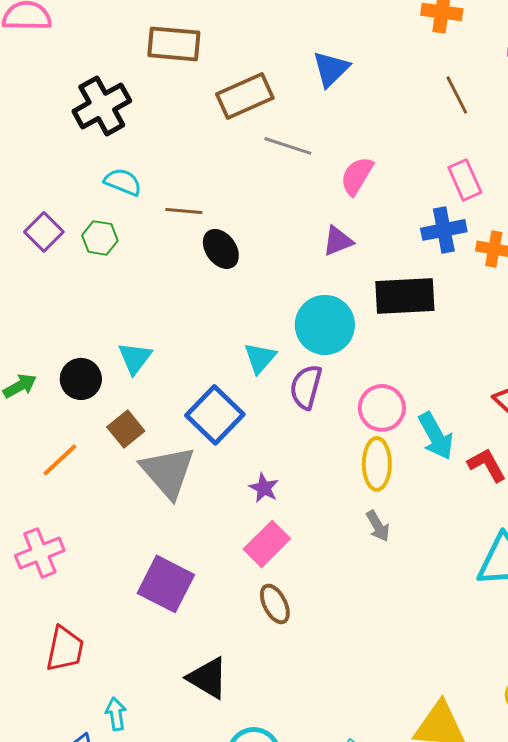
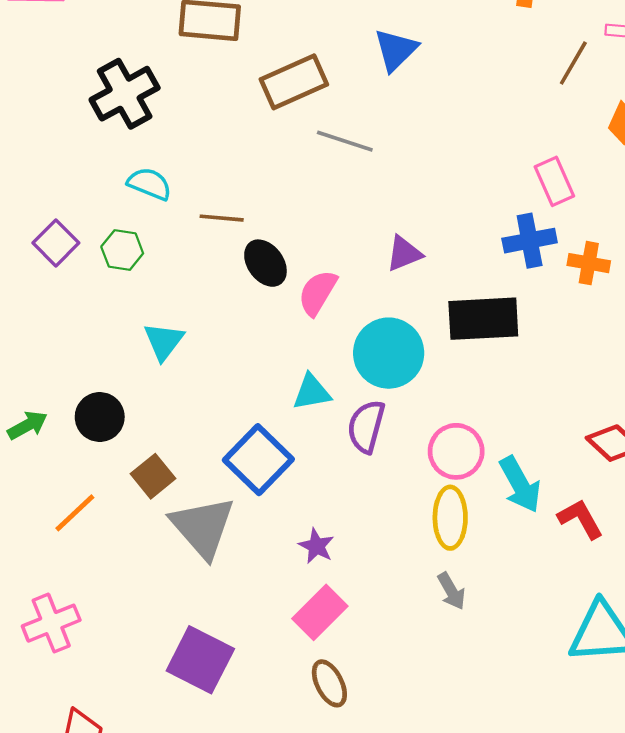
brown line: (457, 95) -> (573, 63), moved, turned 57
pink semicircle: (357, 176) -> (318, 293), moved
cyan triangle: (135, 358) -> (164, 341), moved
cyan triangle: (260, 358) -> (312, 392), turned 39

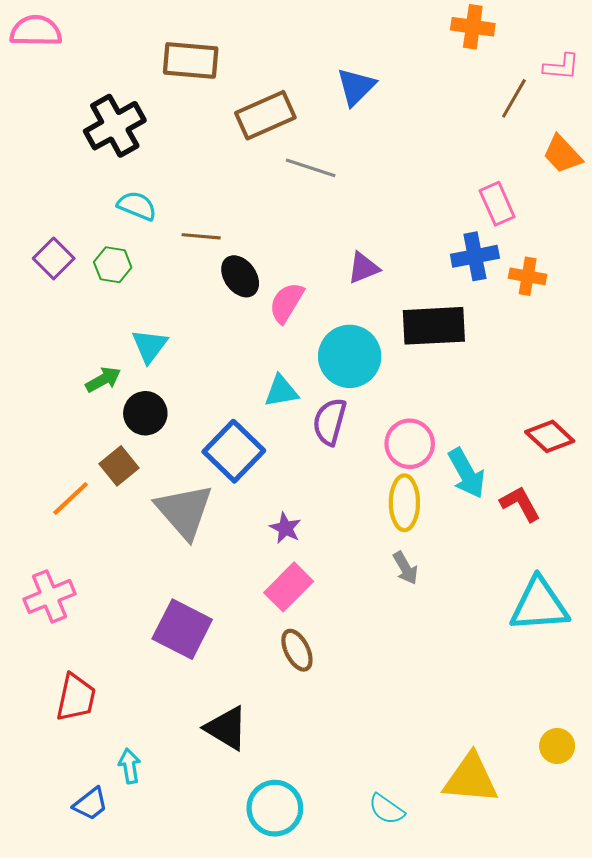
black circle: (100, 417) -> (145, 413), moved
green arrow: (27, 425) -> (103, 380), moved
brown square: (153, 476) -> (119, 466), moved

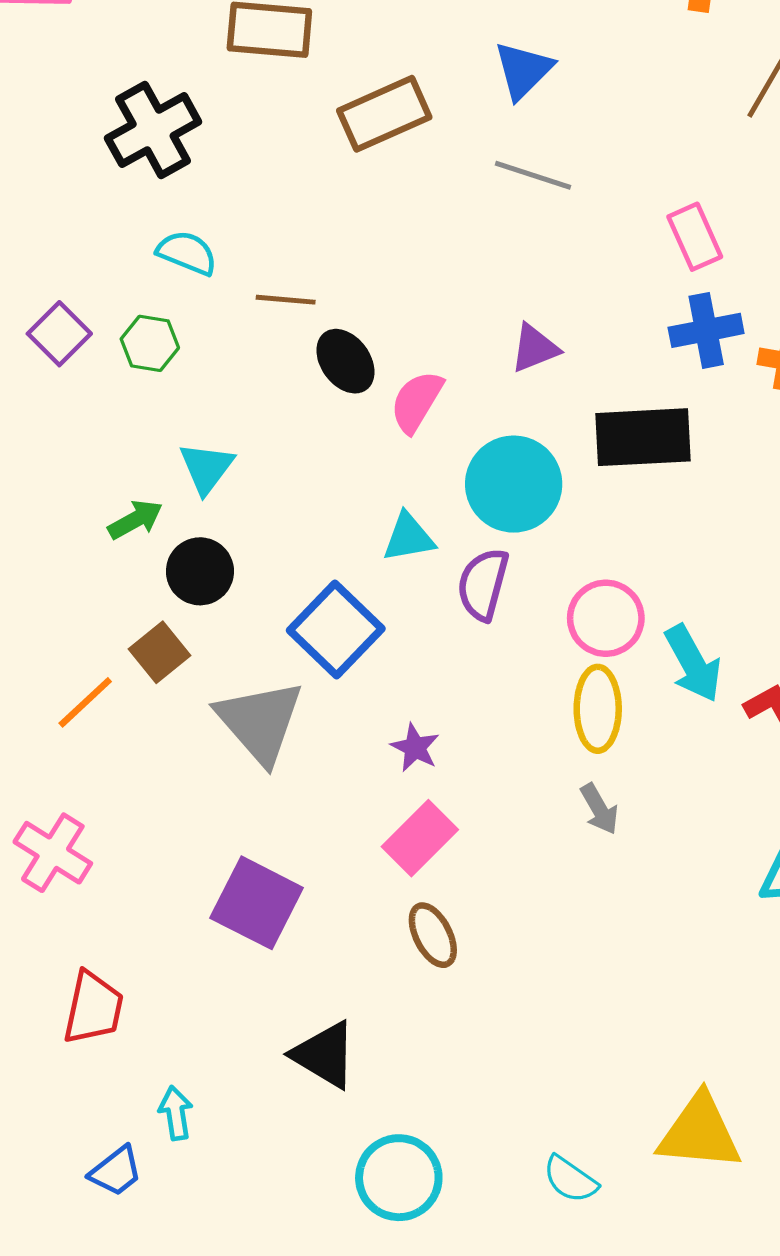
gray line: (311, 168) -> (533, 175), moved
pink rectangle: (497, 204) -> (695, 237), moved
pink cross: (50, 596) -> (53, 853), turned -36

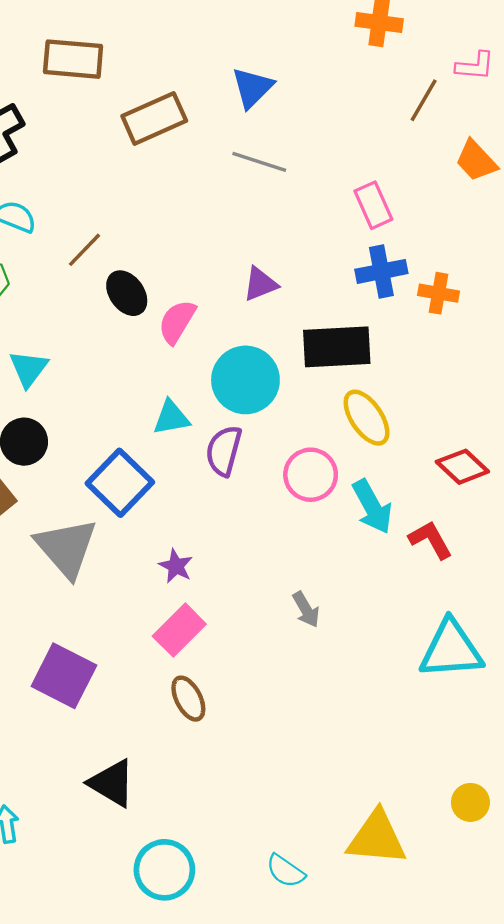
brown line: (286, 300) -> (84, 250), turned -51
yellow ellipse: (598, 709) -> (367, 418), moved, turned -34

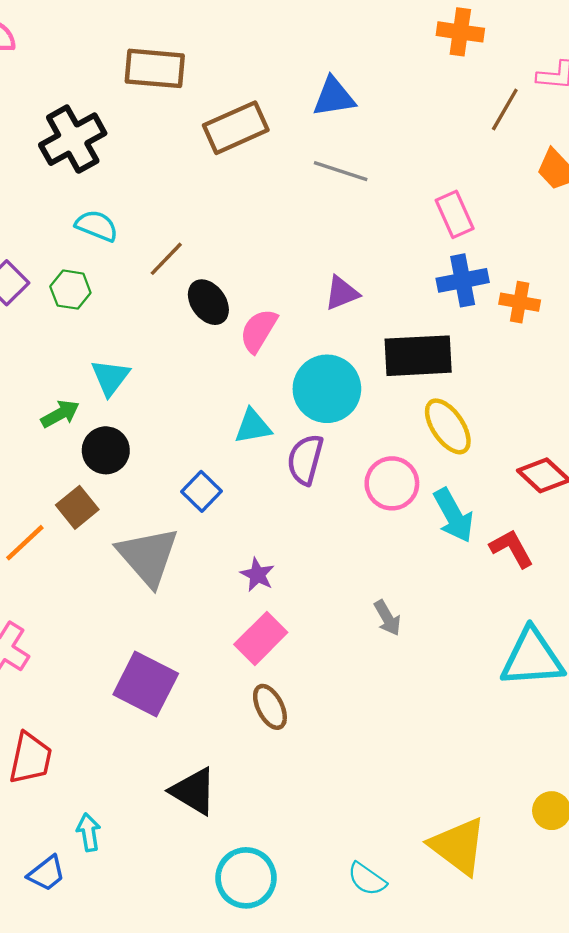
blue triangle: (252, 88) -> (334, 97), turned 36
blue square: (120, 483) -> (202, 491), size x0.6
yellow triangle: (377, 838) -> (458, 846), turned 32

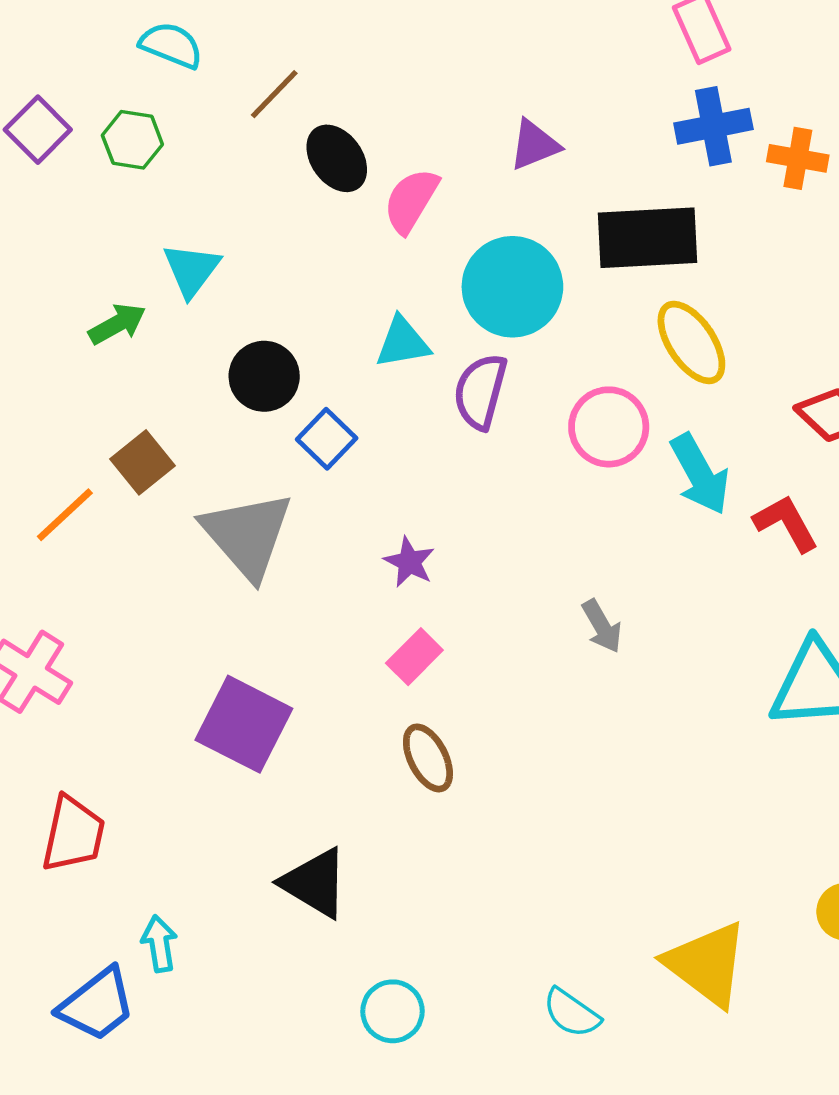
black circle: (106, 450) -> (264, 376), moved
pink rectangle: (261, 638) -> (414, 657), size x0.7
blue trapezoid: (46, 873) -> (97, 1005), size x1.4
cyan circle: (246, 878) -> (392, 1011), size x0.7

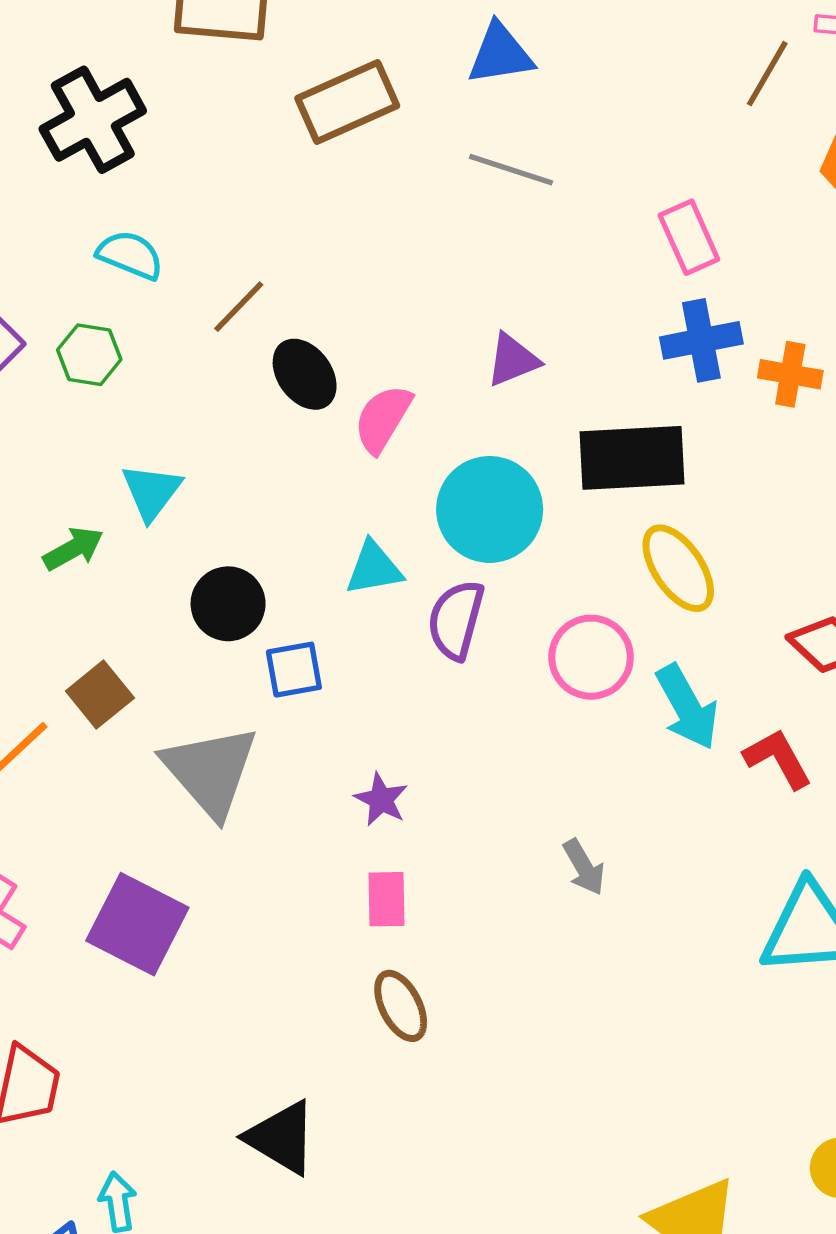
blue square: (327, 439) -> (294, 670), turned 36
pink rectangle: (414, 657) -> (386, 899), turned -46
purple square: (244, 724) -> (137, 924), moved

